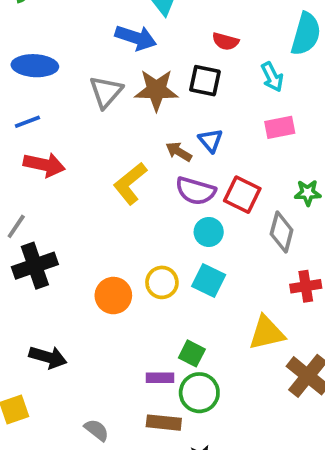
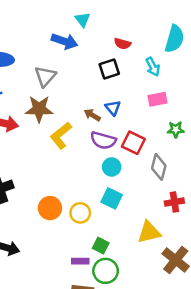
black square: (205, 81) -> (109, 69), turned -30
brown star: (156, 90) -> (39, 109), moved
green star: (308, 193) -> (176, 129), moved
yellow circle: (162, 282) -> (80, 213), moved

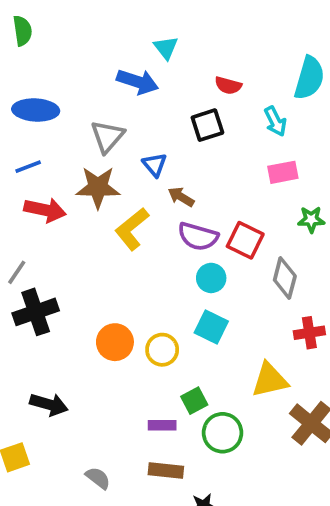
blue triangle: (113, 108) -> (155, 165), moved
green square: (101, 246) -> (194, 401), turned 35
green circle: (106, 271) -> (223, 433), moved

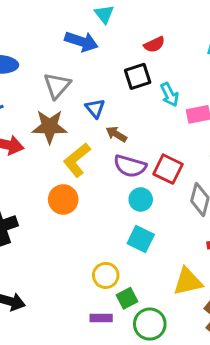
red semicircle: (228, 85) -> (154, 45), turned -40
cyan arrow: (275, 121) -> (170, 95), moved
orange circle: (115, 342) -> (63, 199), moved
yellow circle: (162, 350) -> (106, 275), moved

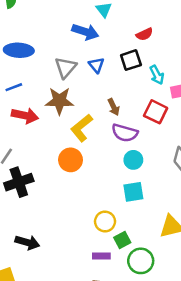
blue triangle: (95, 108) -> (96, 65), moved
brown arrow: (116, 134) -> (114, 107), turned -147
red square: (168, 169) -> (156, 112), moved
cyan square: (141, 239) -> (133, 192), turned -35

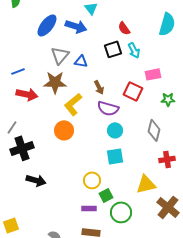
red semicircle: (144, 34) -> (124, 28), turned 80
blue ellipse: (19, 50) -> (47, 25), moved, turned -55
blue triangle: (96, 65) -> (81, 61), moved, turned -40
cyan arrow: (157, 75) -> (134, 50), moved
black arrow: (27, 242) -> (36, 180), moved

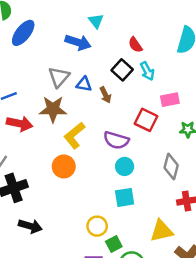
blue ellipse: (47, 25) -> (23, 33), moved
black square: (113, 49) -> (122, 70), turned -30
brown arrow: (99, 87) -> (105, 95), moved

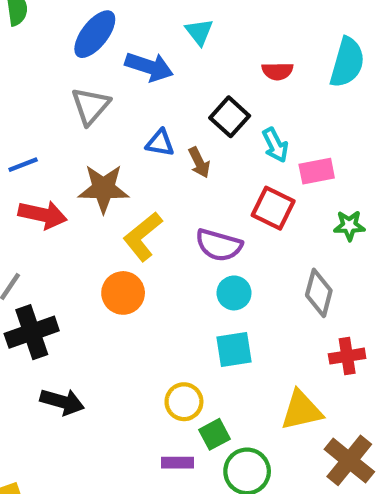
cyan triangle: (96, 21) -> (199, 32), moved
blue ellipse: (23, 33) -> (95, 34), moved
red semicircle: (135, 45) -> (278, 71), moved, turned -56
cyan arrow: (147, 71) -> (275, 145), moved
gray triangle: (59, 77) -> (90, 106), moved

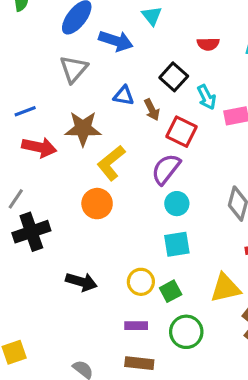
red square: (273, 208) -> (182, 132), moved
purple semicircle: (219, 245) -> (166, 169), turned 112
black arrow: (62, 402) -> (81, 282), moved
green square: (214, 434) -> (171, 291), moved

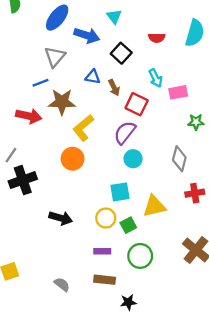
black square: (174, 77) -> (121, 53), moved
blue line: (25, 111) -> (41, 83), moved
cyan square: (177, 244) -> (120, 192), moved
yellow triangle: (225, 288) -> (154, 206), moved

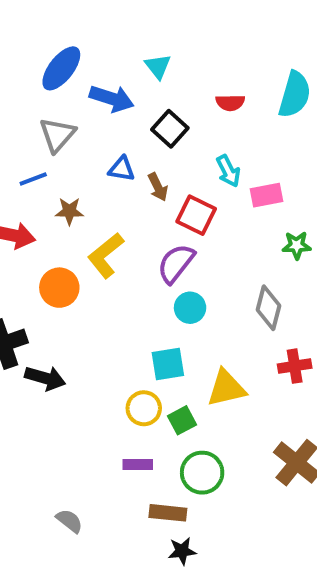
brown star: (62, 102) -> (69, 211), size x0.6
orange circle: (73, 159) -> (59, 288), moved
black arrow: (61, 218) -> (45, 378), moved
brown rectangle: (105, 280) -> (168, 513), moved

